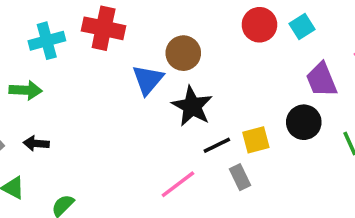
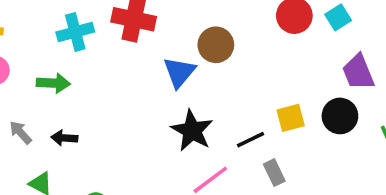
black star: (192, 106) -> (192, 131), moved
yellow square: (256, 140) -> (291, 118), moved

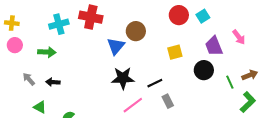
yellow square: (291, 118) -> (175, 52), moved
black star: (192, 131) -> (123, 78), turned -30

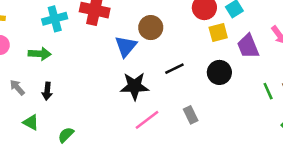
yellow square: (175, 52) -> (218, 33), moved
black circle: (204, 70) -> (219, 72), moved
black arrow: (53, 82) -> (47, 91), turned -88
black line: (155, 83) -> (174, 69), moved

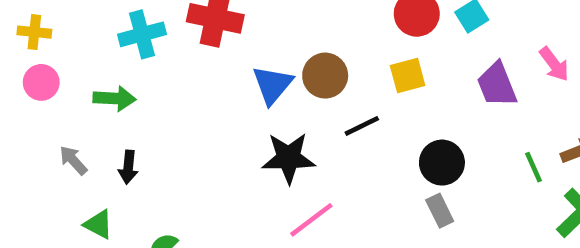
brown circle: (151, 28) -> (325, 76), moved
yellow square: (218, 33) -> (408, 76), moved
black circle: (219, 72) -> (442, 163), moved
gray rectangle: (191, 115) -> (440, 211), moved

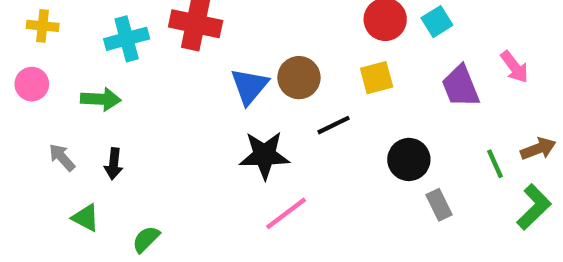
yellow cross: (34, 32) -> (43, 26), moved
gray rectangle: (440, 211) -> (439, 205), moved

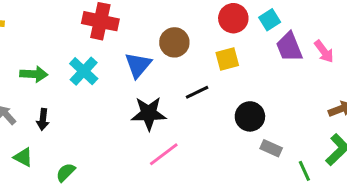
cyan cross: (127, 39) -> (84, 71), moved, turned -32
brown circle: (299, 78) -> (174, 42), moved
purple trapezoid: (461, 86) -> (289, 47), moved
green line: (495, 164) -> (304, 171), moved
gray rectangle: (439, 205) -> (271, 148), turned -40

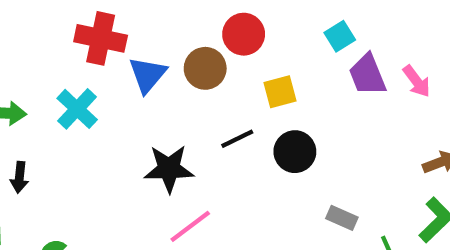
red circle: (233, 18) -> (244, 34), moved
blue triangle: (138, 65) -> (148, 75), moved
black circle: (250, 116) -> (295, 152), moved

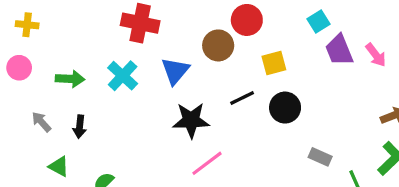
blue triangle: (148, 75) -> (175, 71), moved

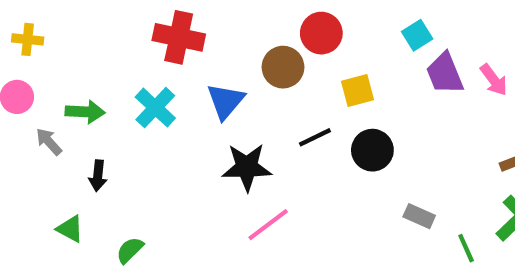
gray arrow: (41, 122) -> (49, 142), moved

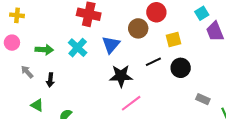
gray arrow: (49, 142) -> (27, 72), moved

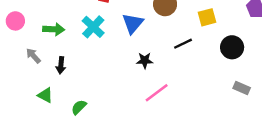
black circle: (181, 68) -> (232, 47), moved
black star: (121, 76) -> (145, 60), size x0.6

